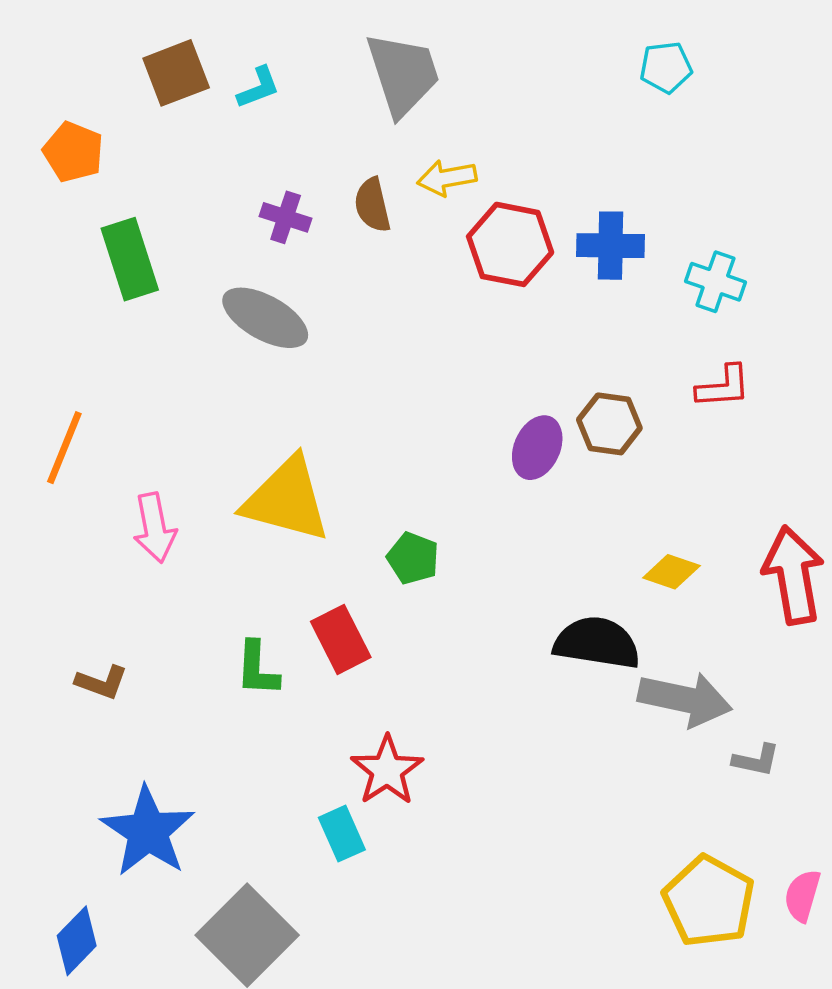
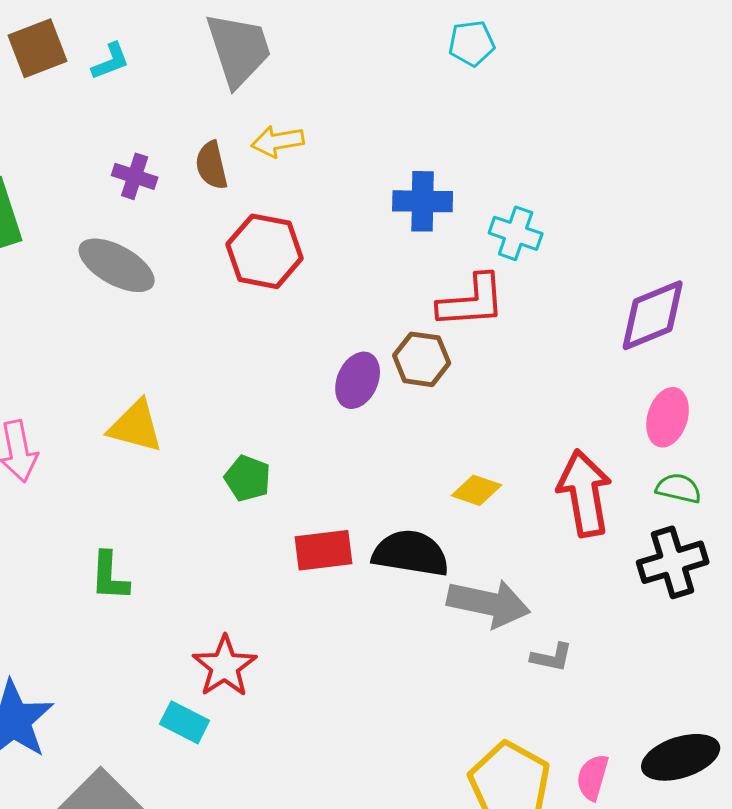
red hexagon: (510, 244) -> (265, 251), moved
red L-shape: (723, 387) -> (472, 301), moved, size x1.4
yellow triangle: (287, 500) -> (136, 426), size x0.7
red rectangle: (341, 639) -> (324, 550), moved, turned -70
cyan rectangle: (342, 834) -> (185, 722), turned -39

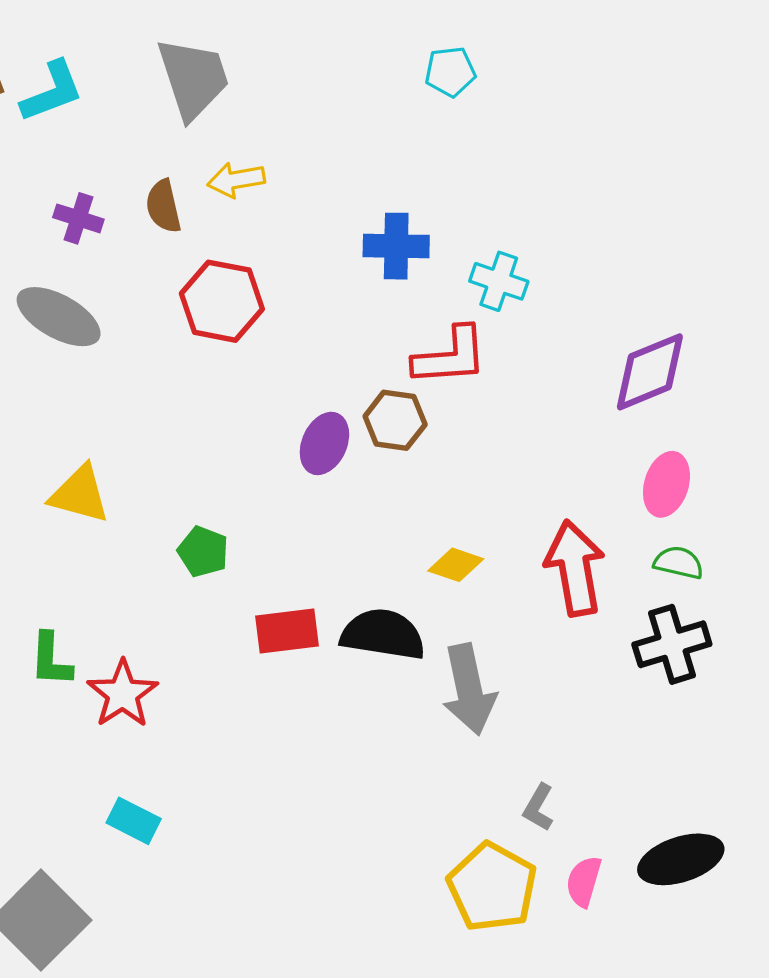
cyan L-shape: (111, 61) -> (52, 92), size x1.5
gray arrow: (489, 603) -> (469, 689), turned 66
gray L-shape: (552, 657) -> (538, 808), moved, turned 108
red star: (225, 666) -> (123, 694), moved

